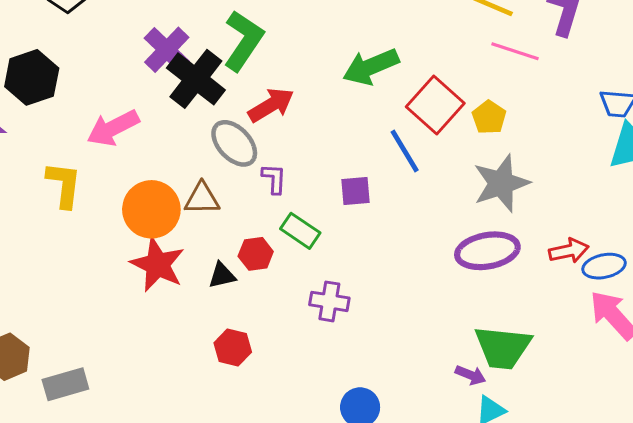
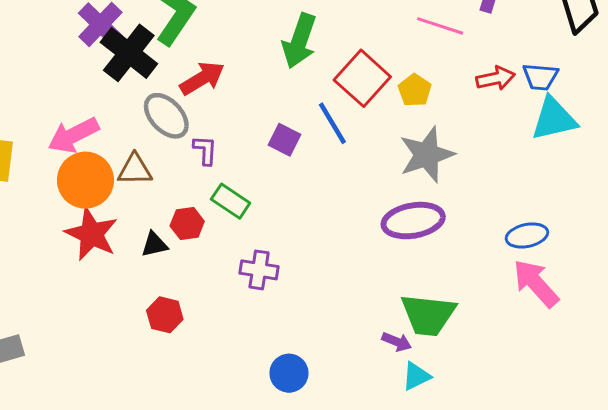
green arrow: (371, 67) -> (299, 41), turned -48
pink arrow: (113, 128) -> (73, 135), moved
purple square: (355, 191) -> (284, 140), moved, turned 32
red arrow: (569, 251) -> (495, 78), moved

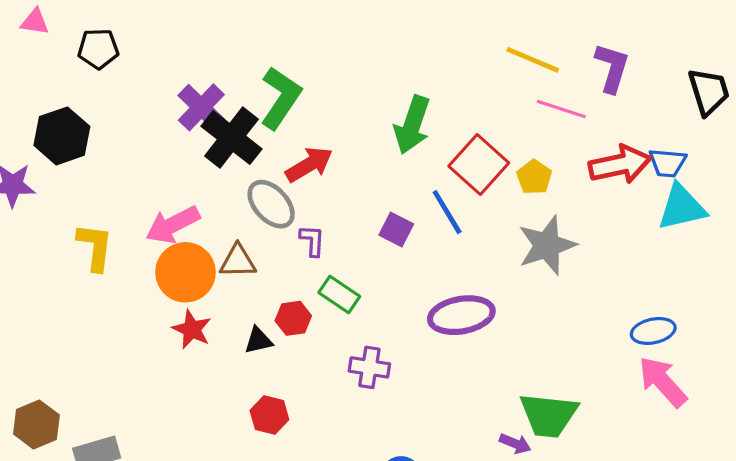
red arrow: (495, 78) -> (620, 164), size x1.5
purple ellipse: (413, 221) -> (461, 315), moved
red star: (91, 234) -> (192, 329), size x0.7

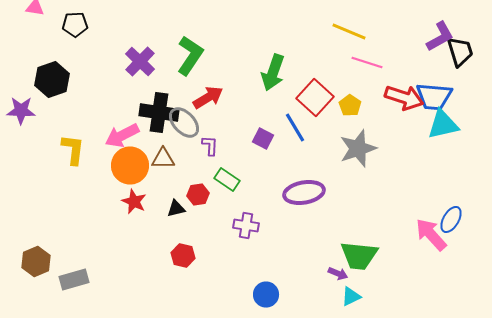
purple L-shape: (612, 68) -> (440, 36), moved, turned 44
black cross: (231, 138) -> (159, 112), moved, turned -30
blue trapezoid: (667, 163) -> (434, 96), size x1.5
red arrow: (620, 164) -> (404, 98), turned 30
blue ellipse: (653, 331) -> (451, 220), moved, turned -48

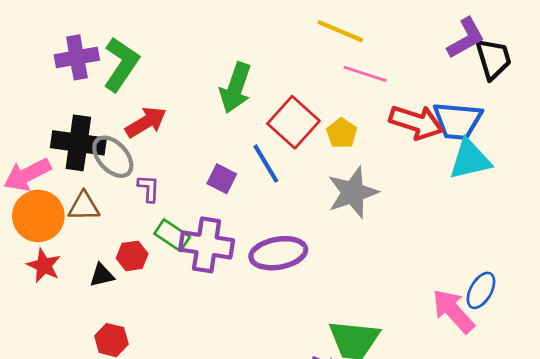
purple cross: (140, 62) -> (77, 57), moved, turned 36
purple cross: (246, 226) -> (207, 245), moved, size x1.5

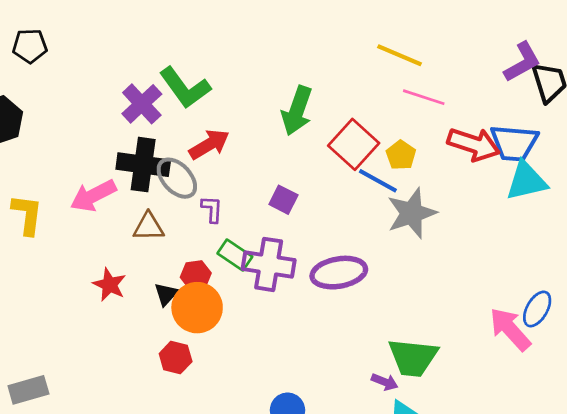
purple cross: (77, 57) -> (142, 104), moved, turned -33
green L-shape: (121, 64) -> (185, 88), turned 110
blue line: (266, 164) -> (378, 181), moved, turned -30
orange circle: (38, 216) -> (197, 308), moved
black triangle: (102, 275) -> (166, 294), turned -35

